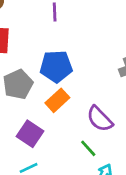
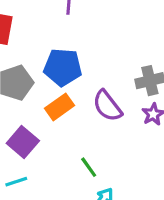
purple semicircle: (100, 119) -> (107, 106), moved

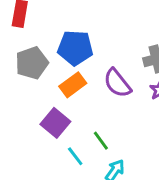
purple square: (23, 142) -> (55, 123), moved
cyan line: (16, 182) -> (75, 156), moved, turned 72

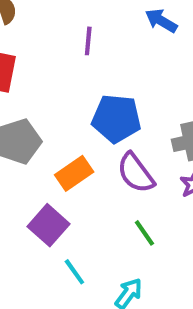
blue pentagon: (75, 48) -> (116, 118), moved
green line: (101, 141) -> (144, 233), moved

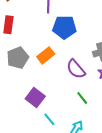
blue pentagon: (116, 118) -> (64, 27), moved
orange rectangle: (74, 173) -> (46, 55), moved

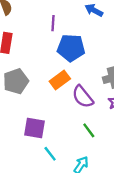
orange rectangle: (46, 55) -> (60, 80), moved
purple square: (35, 98) -> (34, 128), turned -30

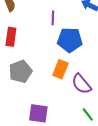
orange rectangle: (60, 80) -> (60, 69), turned -30

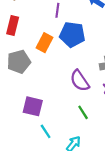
orange rectangle: (60, 69) -> (44, 43), moved

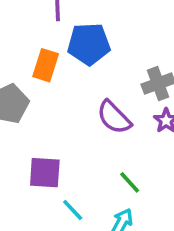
green line: (83, 112) -> (130, 182), moved

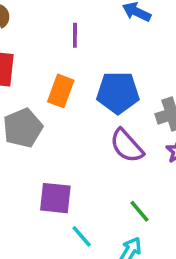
blue pentagon: (89, 44) -> (118, 93), moved

